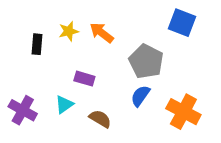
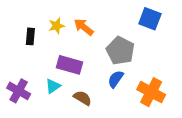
purple rectangle: (84, 79) -> (69, 65), size x1.5

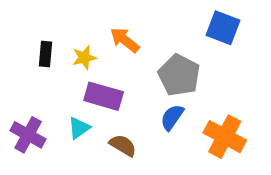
yellow star: (56, 26) -> (84, 58), moved

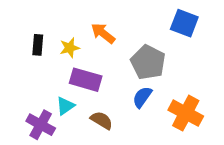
purple cross: (28, 135) -> (41, 125), moved

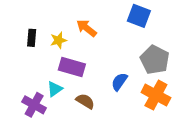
blue square: (184, 23) -> (139, 16), moved
gray pentagon: (148, 62) -> (155, 60), moved

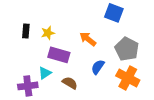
orange arrow: (86, 28) -> (88, 39), moved
purple cross: (34, 105) -> (28, 86), turned -36

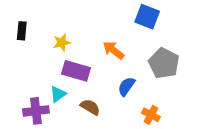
black rectangle: (26, 31) -> (22, 31), moved
orange cross: (128, 78) -> (151, 115), moved, size x0.6

